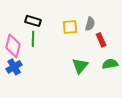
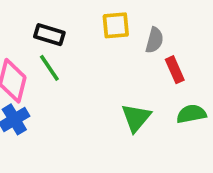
yellow square: (70, 27) -> (116, 25), moved
green line: (33, 39) -> (49, 68), turned -35

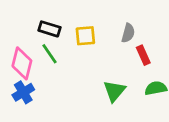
yellow square: (116, 25) -> (85, 36), moved

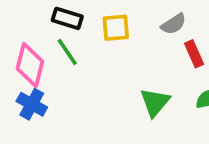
gray semicircle: (128, 33) -> (174, 24), turned 42
blue cross: (23, 92) -> (32, 104), turned -30

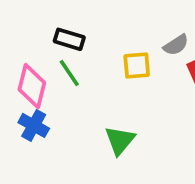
yellow square: (116, 28) -> (137, 66), moved
green triangle: (155, 102) -> (120, 140), moved

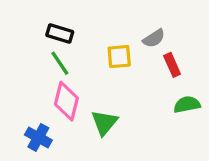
pink diamond: (32, 86) -> (66, 101), moved
blue cross: (34, 125) -> (38, 137), moved

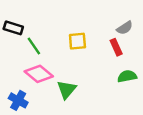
black rectangle: (60, 33) -> (13, 28), moved
gray semicircle: (154, 38) -> (125, 28), moved
pink diamond: (66, 101) -> (39, 74), turned -64

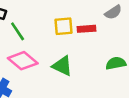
red rectangle: (116, 47) -> (86, 29), moved, turned -70
green triangle: (67, 90) -> (62, 66), moved, turned -45

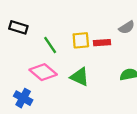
green line: (18, 31) -> (50, 45), moved

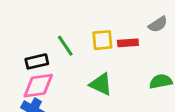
black rectangle: (18, 27) -> (37, 61), moved, turned -30
pink diamond: (43, 72) -> (38, 86), moved, turned -48

